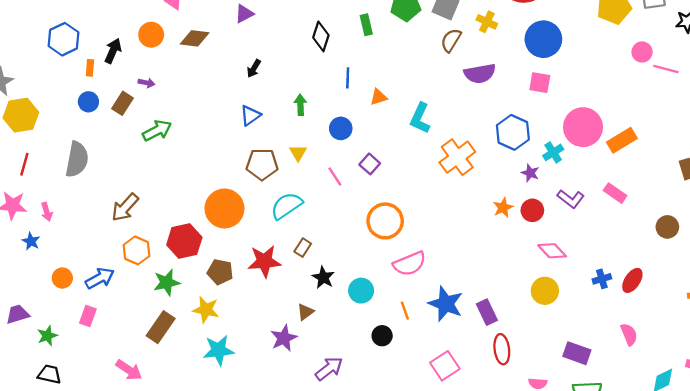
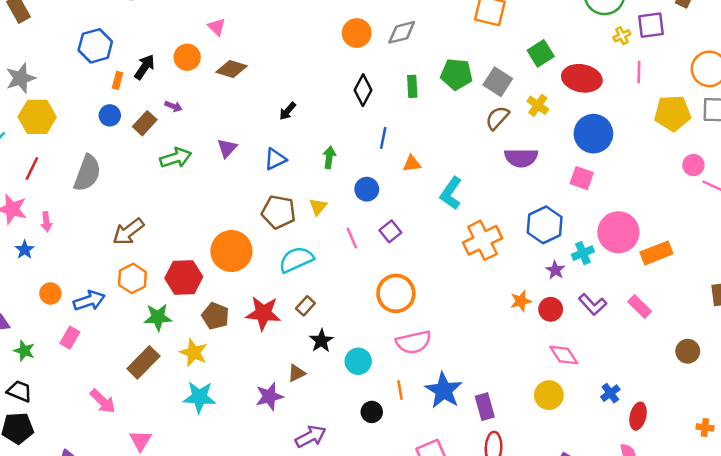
purple triangle: (244, 14) -> (227, 148), moved, turned -30
blue cross: (602, 279) -> (610, 393), turned -30
red ellipse: (632, 280) -> (638, 416), moved, turned -30
green star: (47, 336) -> (24, 351), turned 30

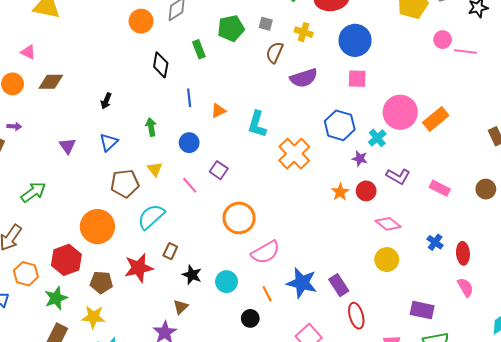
gray square: (498, 82) -> (266, 24), size x0.6
green arrow: (176, 158) -> (33, 192), moved
pink rectangle: (640, 307) -> (440, 188), moved

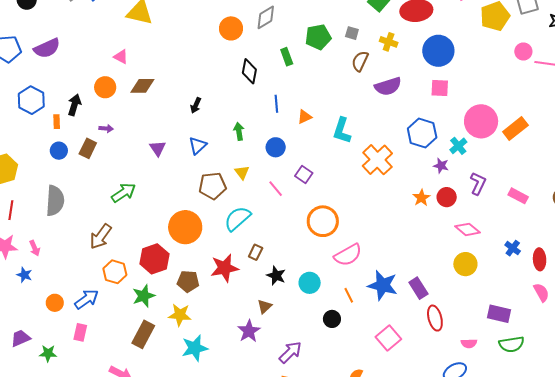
purple L-shape: (398, 176) -> (478, 183), turned -95

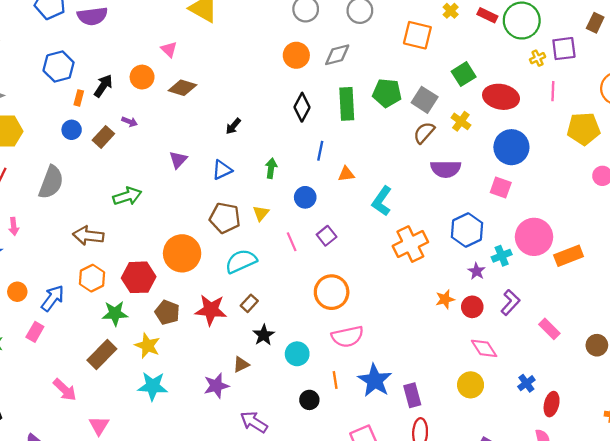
gray square: (352, 33) -> (425, 100), size x1.6
green rectangle: (287, 57) -> (347, 104), size x1.6
brown arrow: (101, 236) -> (88, 236), turned 44
blue arrow: (87, 299) -> (53, 298), turned -35
purple arrow: (290, 352) -> (254, 422), turned -120

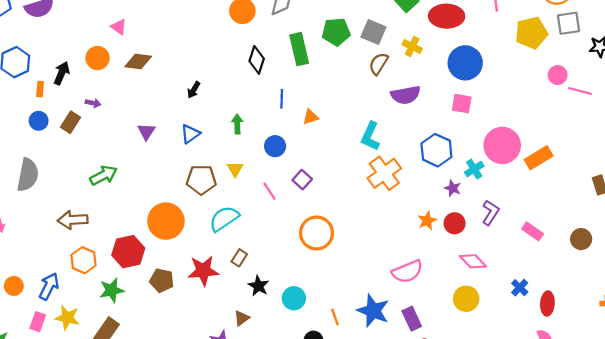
cyan L-shape: (382, 201) -> (370, 136), moved
pink semicircle: (347, 337) -> (407, 272), moved
yellow star: (147, 346) -> (67, 318), moved

